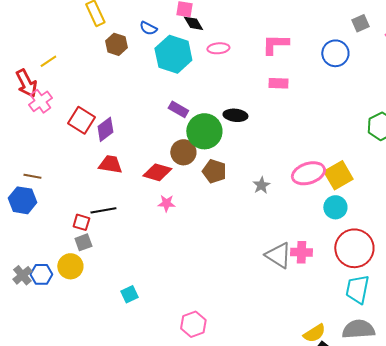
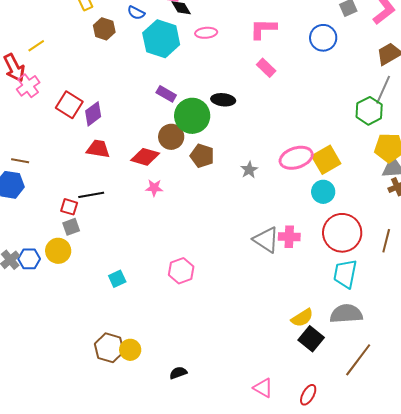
pink rectangle: (278, 83) -> (266, 68), turned 42
pink hexagon: (193, 324) -> (181, 271), moved

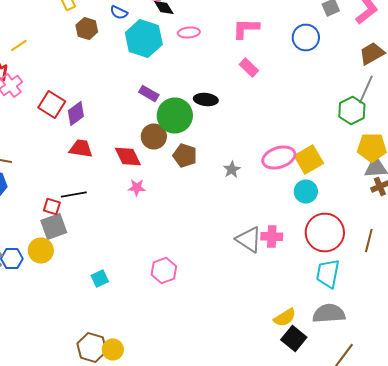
red diamond: (145, 157) -> (128, 156), turned 48
gray square: (71, 227) -> (54, 226), size x1.5

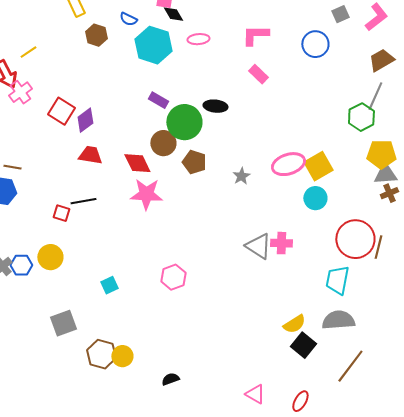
pink star: (137, 188) -> (146, 194), size x1.8
gray square: (54, 226) -> (63, 323), moved
red circle: (325, 232) -> (355, 239), moved

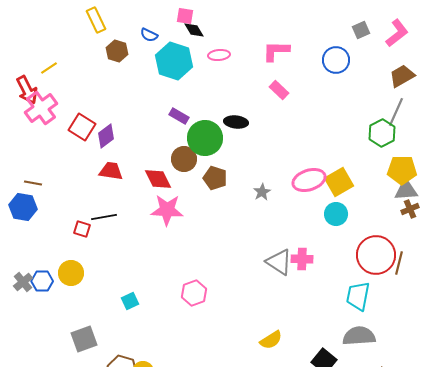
pink cross: (20, 92) -> (41, 108), size x1.4
yellow semicircle: (294, 324) -> (271, 340), moved

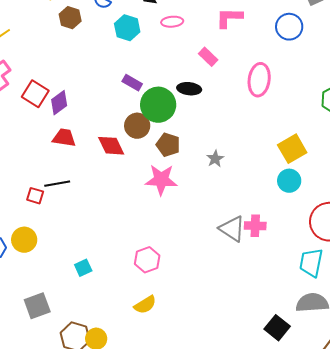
cyan hexagon: (174, 61) -> (127, 28), size x0.7
pink rectangle: (279, 90) -> (208, 57), moved
pink ellipse: (309, 180) -> (259, 80), moved, turned -64
pink star: (167, 210) -> (161, 180), moved
yellow semicircle: (271, 340) -> (145, 305), moved

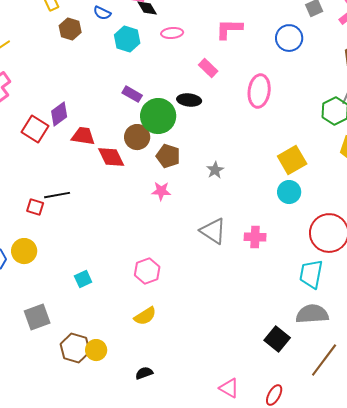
red square: (35, 94) -> (35, 129), moved
red trapezoid: (64, 138) -> (83, 136), moved
pink star: (161, 180) -> (161, 191), size x0.6
gray triangle: (232, 229) -> (213, 231), moved

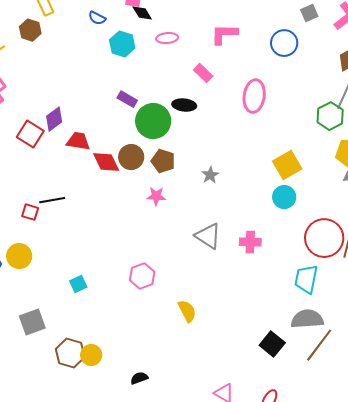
brown hexagon: (70, 29) -> (30, 30), moved
brown circle: (137, 137) -> (131, 157), moved
yellow semicircle: (145, 316) -> (187, 311), moved, turned -85
brown line: (324, 360) -> (319, 345), moved

